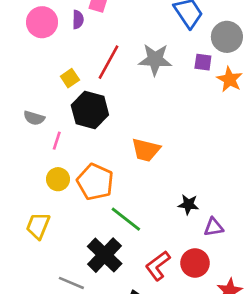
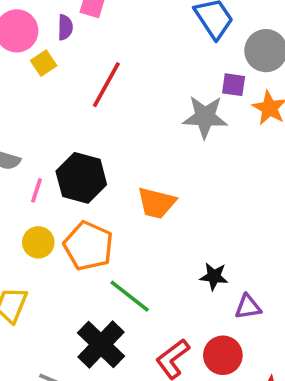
gray star: (155, 59) -> (205, 117), moved
yellow square: (70, 78) -> (44, 63), moved
black hexagon: (90, 110) -> (81, 178), moved

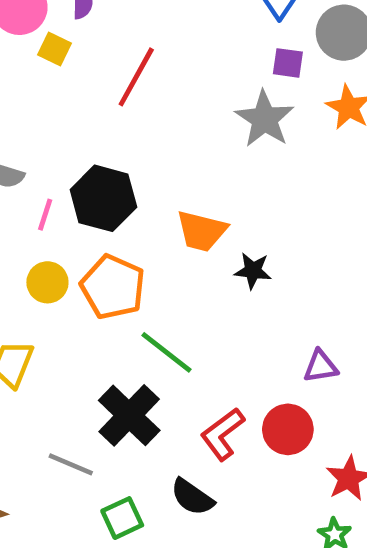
yellow square: (44, 63) -> (54, 49), turned -30
purple square: (234, 85) -> (288, 63), moved
gray star: (205, 117) -> (265, 119), turned 30
black star: (214, 276) -> (253, 271), moved

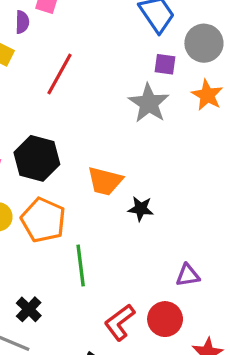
green line: (167, 352) -> (81, 265), turned 45
black cross: (129, 415) -> (29, 309), moved, size x0.6

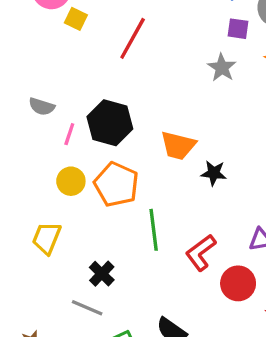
gray star: (149, 103) -> (222, 68), size x0.7
red L-shape: (120, 322) -> (201, 253), moved

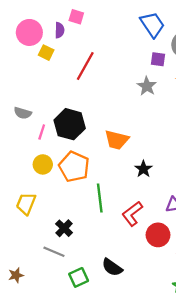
black star: (214, 173) -> (143, 169), moved, turned 30

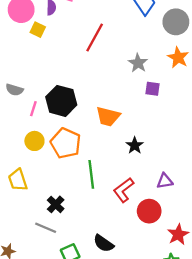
purple square: (158, 59) -> (152, 89), moved
red line: (85, 66) -> (95, 37), moved
yellow trapezoid: (26, 204) -> (18, 180), turned -40

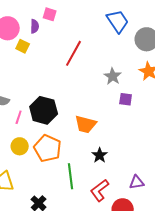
black star: (135, 145) -> (100, 155), moved

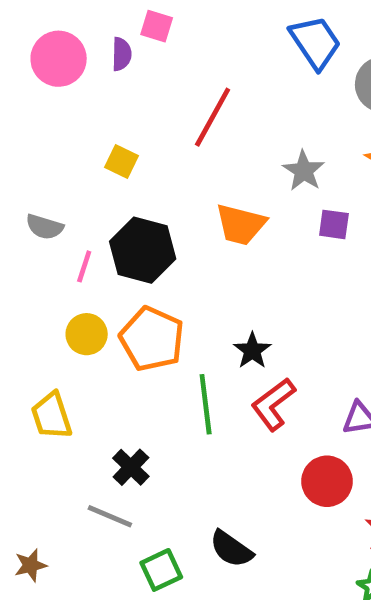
yellow square: (23, 46) -> (122, 161), moved
orange trapezoid: (86, 124) -> (241, 224), moved
black star: (100, 155) -> (252, 351), moved
red L-shape: (100, 190) -> (273, 404), moved

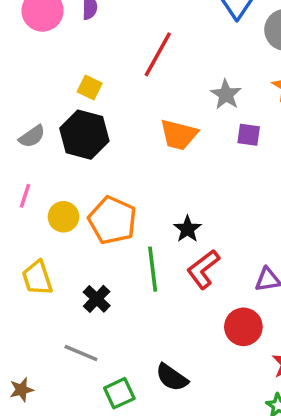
gray semicircle: (45, 227) -> (32, 136), turned -52
black hexagon: (143, 250) -> (84, 135), moved
pink line: (84, 266) -> (25, 196), moved
black cross: (131, 467) -> (97, 299), moved

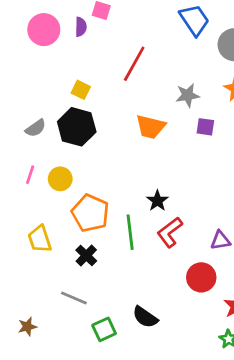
gray star: (226, 94) -> (188, 95), turned 30
yellow circle: (63, 217) -> (60, 179), moved
orange pentagon: (112, 220) -> (90, 213), moved

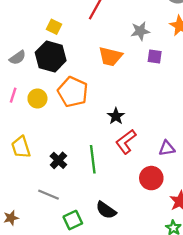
orange pentagon: (90, 213) -> (73, 92), moved
green line: (130, 232) -> (93, 159), moved

